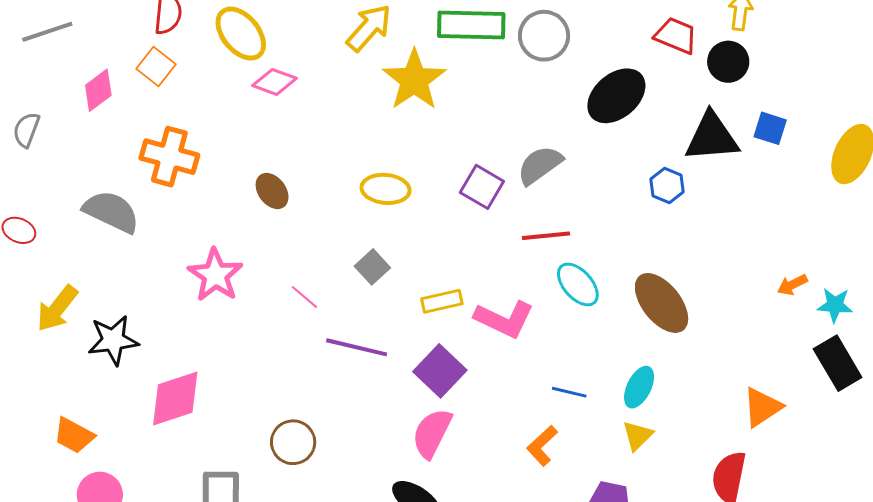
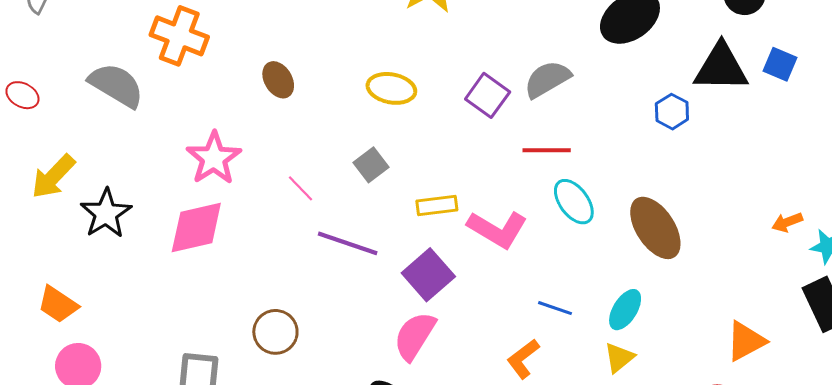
black star: (113, 340) -> (106, 213), turned -30
pink diamond: (175, 398) -> (196, 228), moved

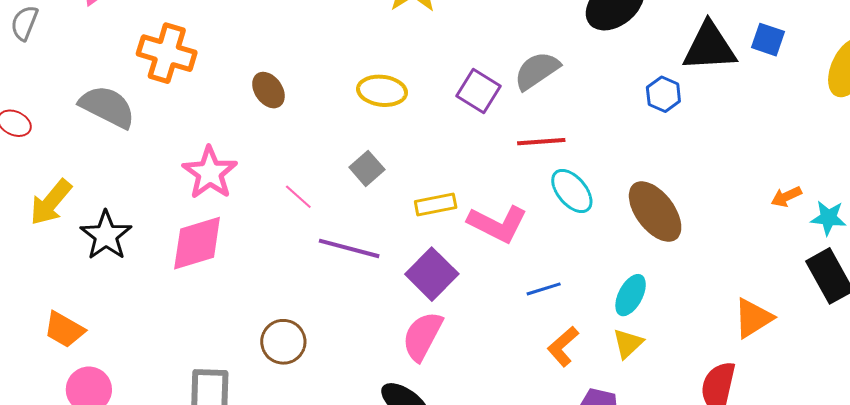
blue line: (555, 308) -> (544, 289), moved, turned -32
orange L-shape: (523, 359) -> (563, 346), moved

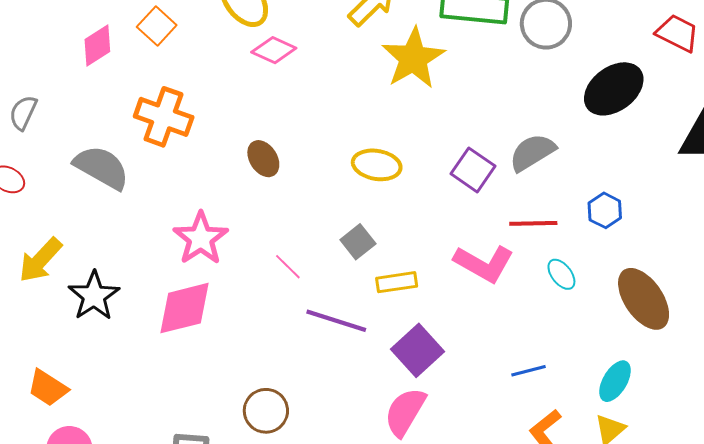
gray semicircle: (24, 23) -> (23, 113), moved
blue hexagon: (663, 94) -> (605, 210), moved
cyan ellipse: (572, 191) -> (561, 274), size x0.7
yellow rectangle: (436, 204) -> (397, 282), moved
pink L-shape: (498, 224) -> (484, 264), moved

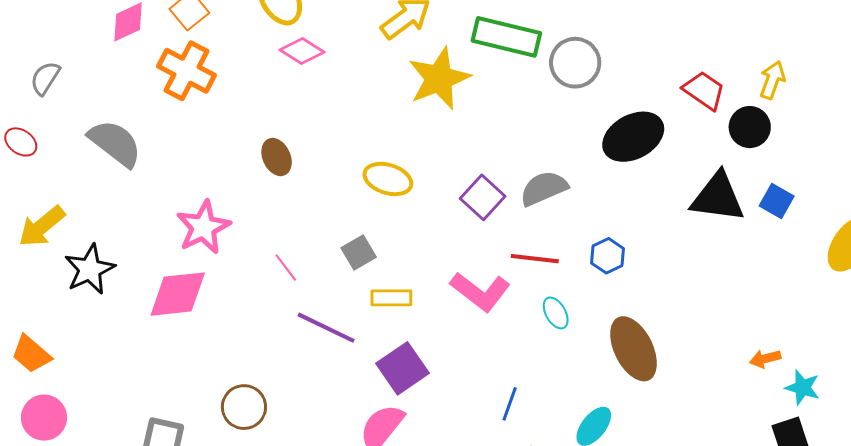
orange cross: (164, 117) -> (187, 71), moved
blue line: (528, 371) -> (510, 404), turned -64

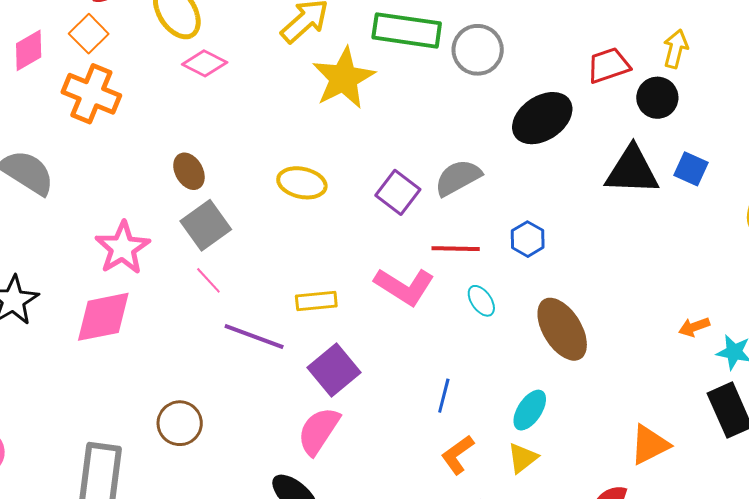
red trapezoid: (704, 90) -> (609, 65), turned -48
gray square: (359, 252) -> (206, 225), moved, size x1.4

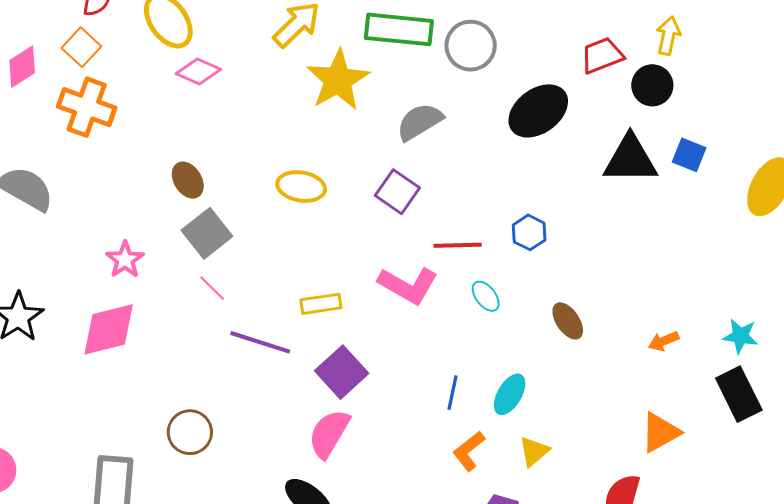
gray semicircle: (458, 178) -> (420, 122), moved
pink star: (123, 248) -> (125, 260), size x0.7
orange arrow: (694, 327) -> (664, 341), moved
brown ellipse: (562, 329) -> (568, 321), size x0.6
cyan ellipse: (530, 410) -> (510, 394), moved

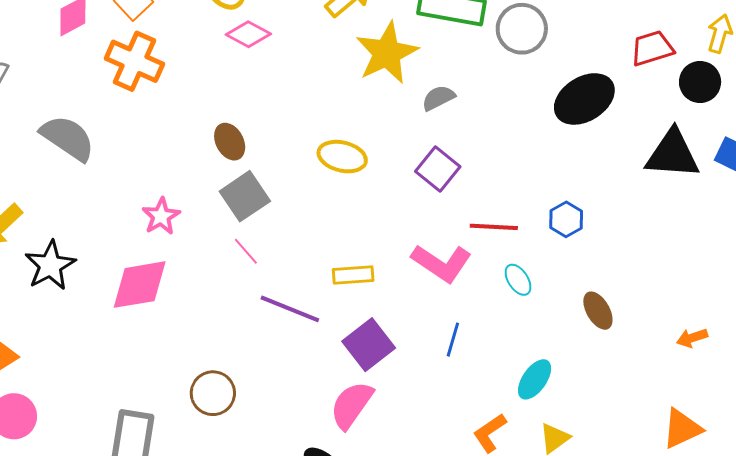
gray semicircle: (420, 122) -> (438, 98), moved, size x0.7
blue line: (452, 393) -> (453, 340), moved

